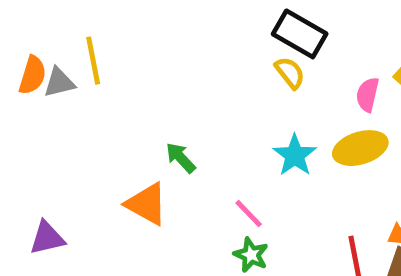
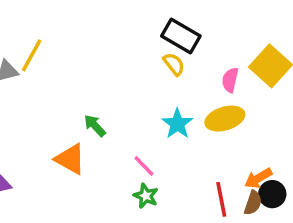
yellow line: (93, 61) -> (32, 55), turned 40

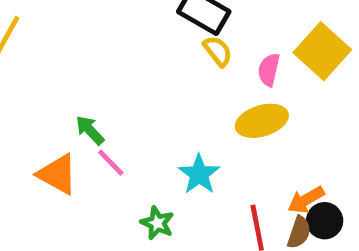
yellow semicircle: (174, 64) -> (218, 51), moved
cyan star: (177, 124) -> (199, 174), moved
pink line: (144, 166) -> (111, 163), moved

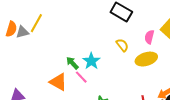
yellow semicircle: (218, 51) -> (122, 45), moved
cyan star: (199, 174) -> (91, 61), moved

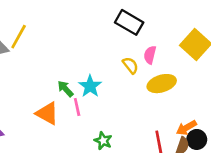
pink semicircle: (149, 37) -> (150, 55), moved
pink line: (81, 77) -> (77, 107), turned 32

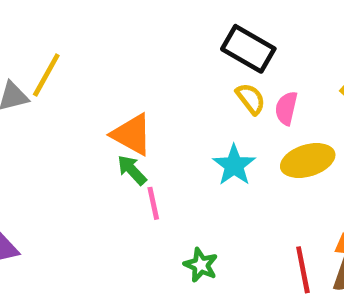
yellow semicircle: (130, 65) -> (251, 99), moved
cyan star: (90, 86) -> (234, 165), moved
orange triangle: (47, 113) -> (132, 134), moved

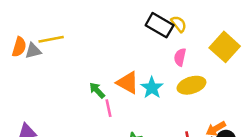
yellow line: (46, 75) -> (51, 39), turned 50
yellow semicircle: (251, 99) -> (179, 24), moved
orange triangle: (132, 134) -> (128, 83), moved

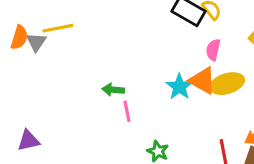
gray triangle: (33, 51) -> (36, 42), turned -42
orange triangle: (128, 83) -> (202, 81), moved
green arrow: (97, 90) -> (113, 90), turned -42

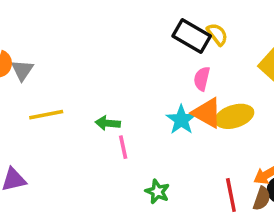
yellow line: (58, 28) -> (46, 115), moved
pink semicircle: (213, 50) -> (202, 79), moved

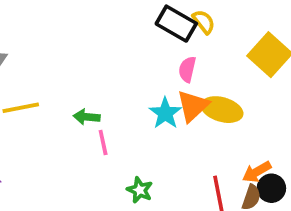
orange triangle: (207, 113) -> (193, 106), turned 48
yellow ellipse: (234, 116) -> (222, 110), turned 33

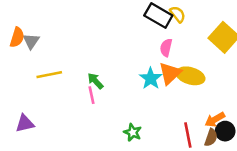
green arrow: (87, 117) -> (95, 81), turned 42
pink line: (103, 143) -> (92, 95), moved

